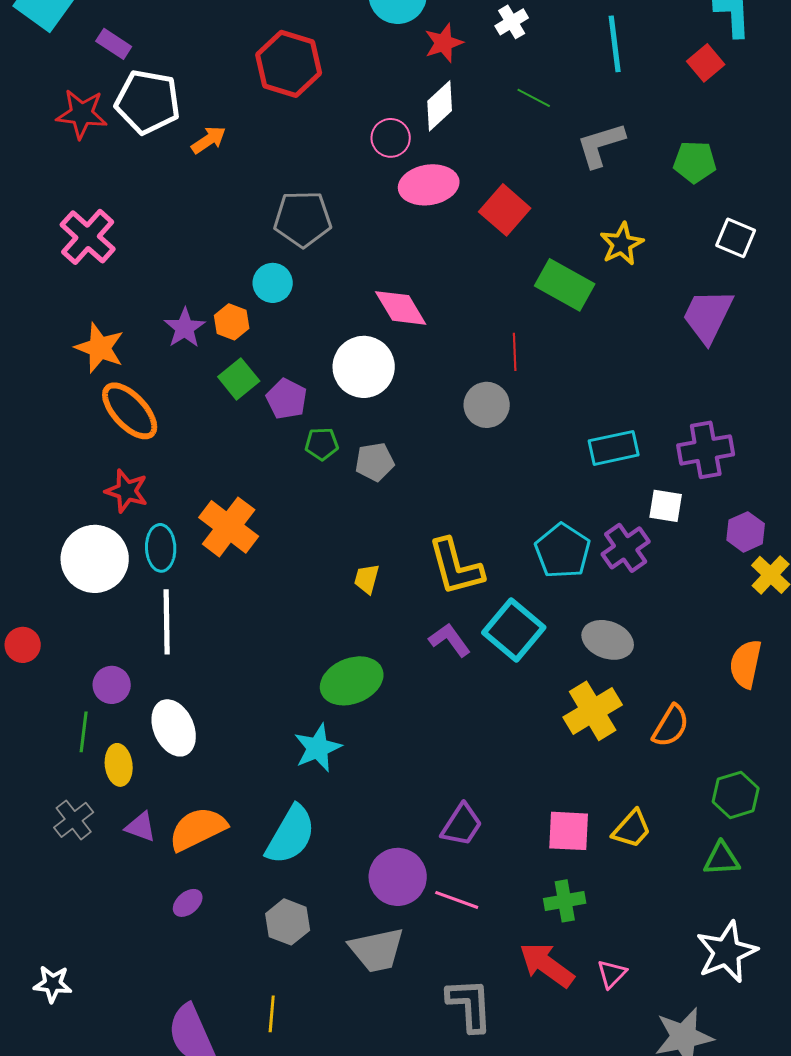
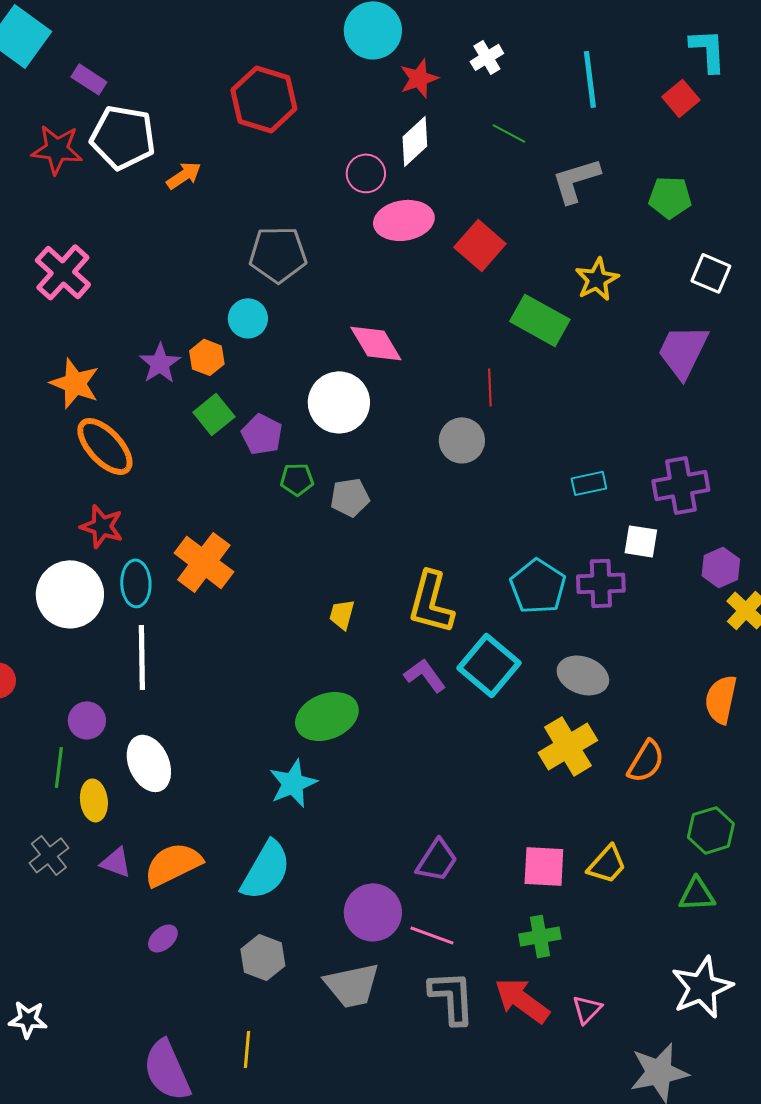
cyan rectangle: (614, 448) -> (589, 483), size x0.7
purple cross: (626, 548) -> (601, 583), turned 33
yellow L-shape: (456, 567) -> (431, 602), turned 30
gray L-shape: (470, 1005) -> (452, 997), moved

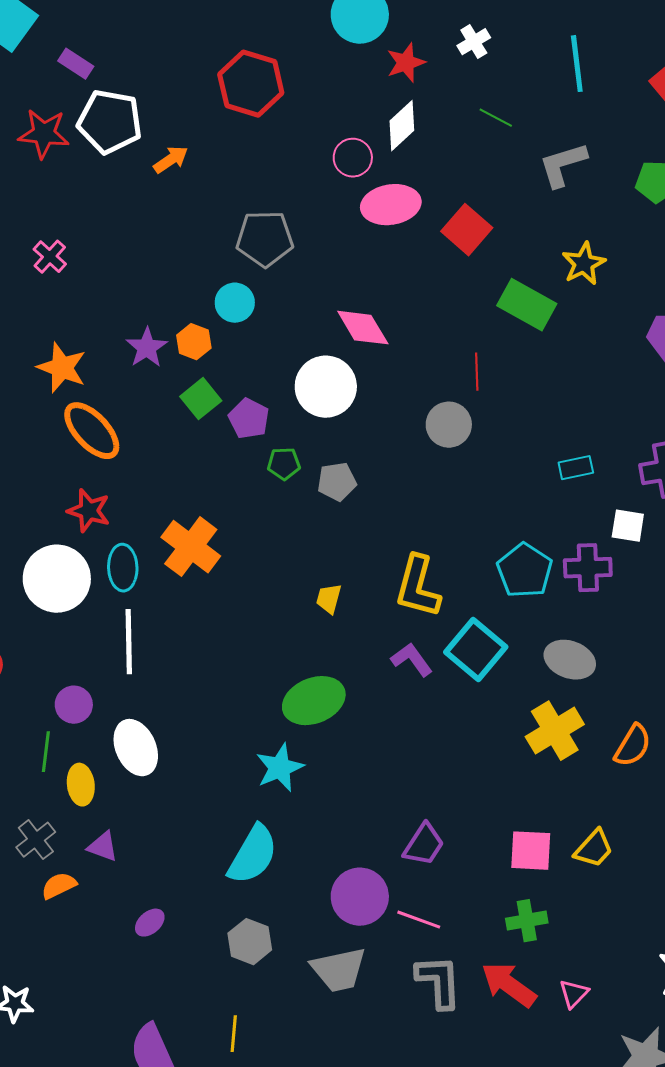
pink cross: (63, 272) -> (50, 257), size x0.6
orange semicircle: (173, 864) -> (59, 886), moved, size x0.6

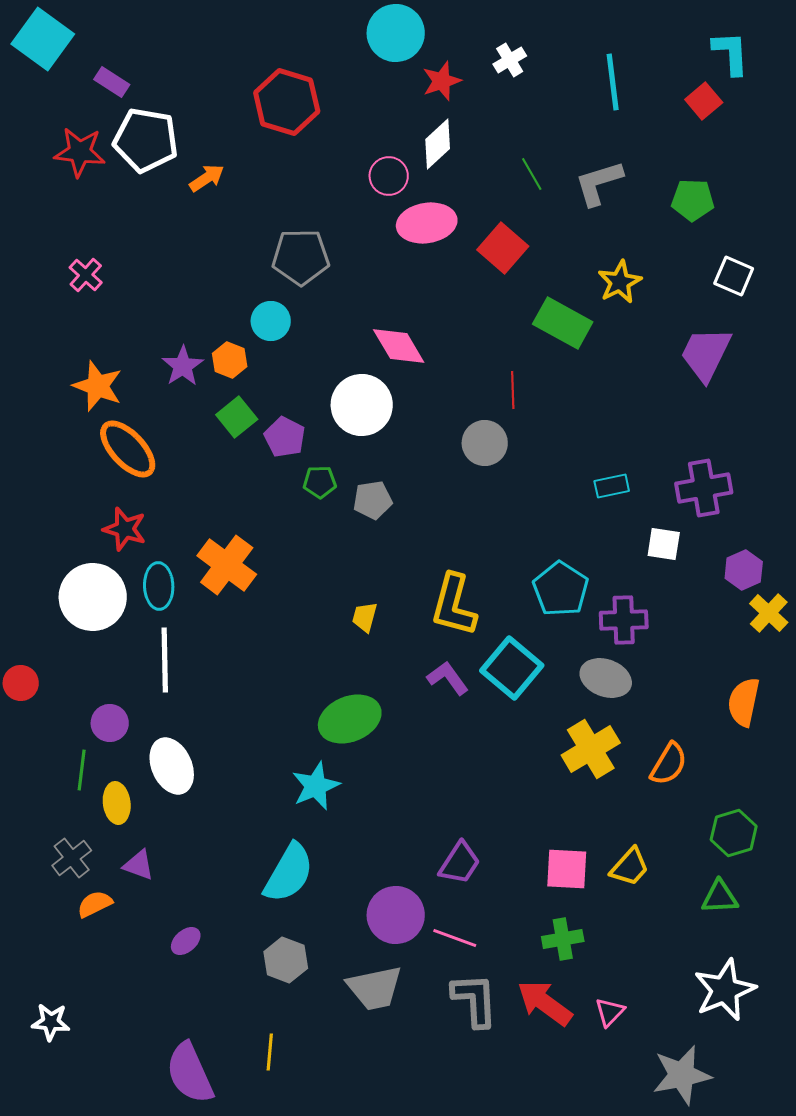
green line: (496, 118) -> (532, 174), moved, turned 32
purple cross: (588, 568) -> (624, 620), moved

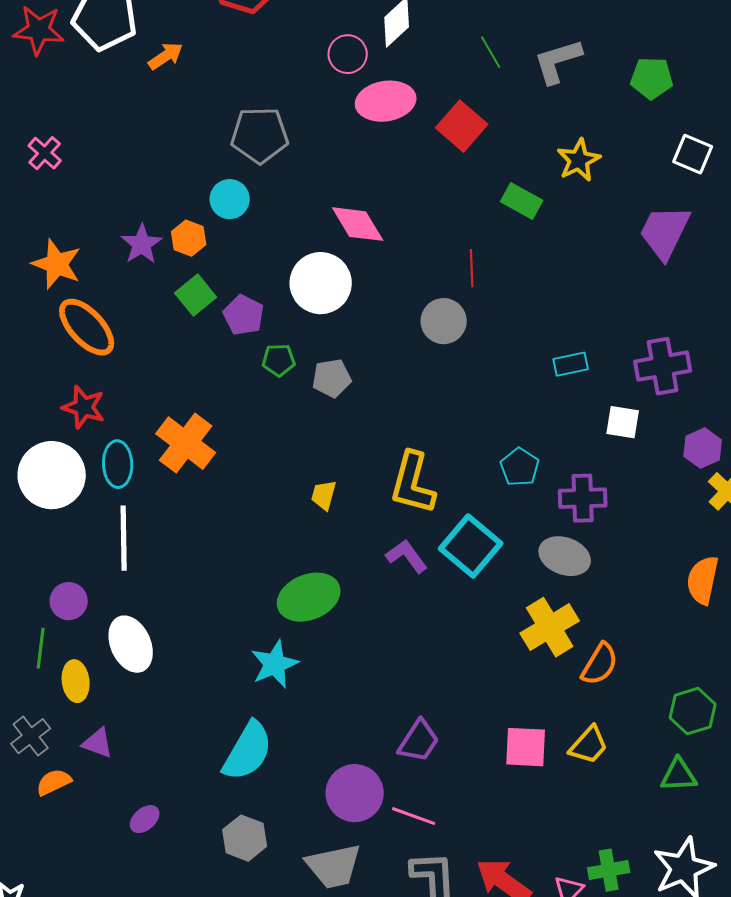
green rectangle: (563, 323) -> (522, 201), size x0.7
cyan pentagon: (561, 589) -> (520, 467), size x0.7
orange semicircle: (669, 764) -> (600, 664), moved
green cross: (563, 939) -> (609, 870), moved

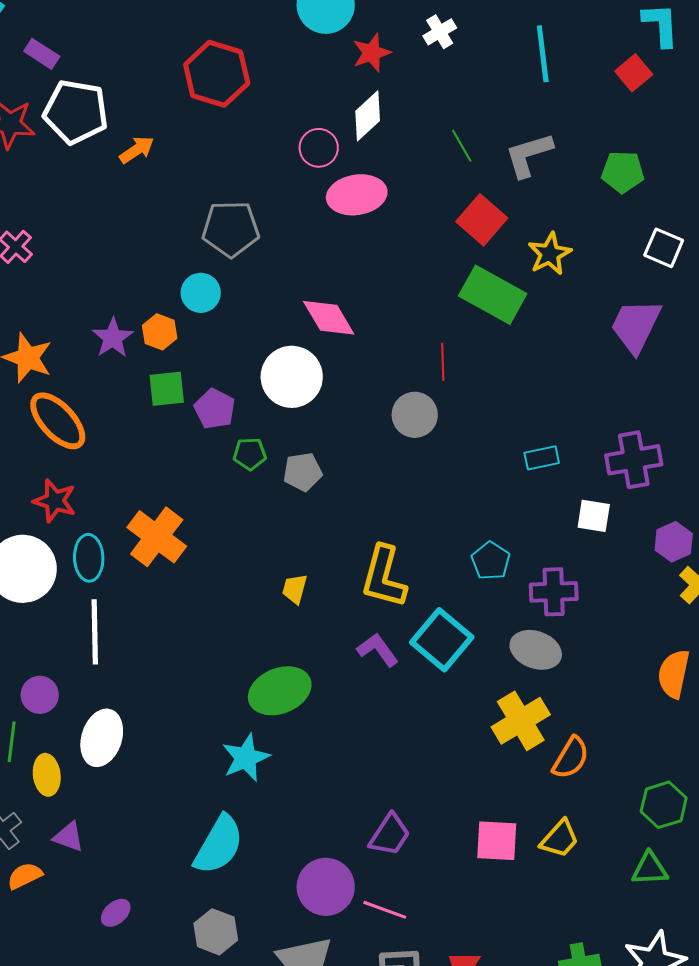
red square: (462, 126) -> (482, 220), moved
green rectangle: (522, 201) -> (493, 295), size x1.6
green square: (196, 295) -> (167, 389), turned 33
white ellipse: (131, 644) -> (102, 738), turned 42

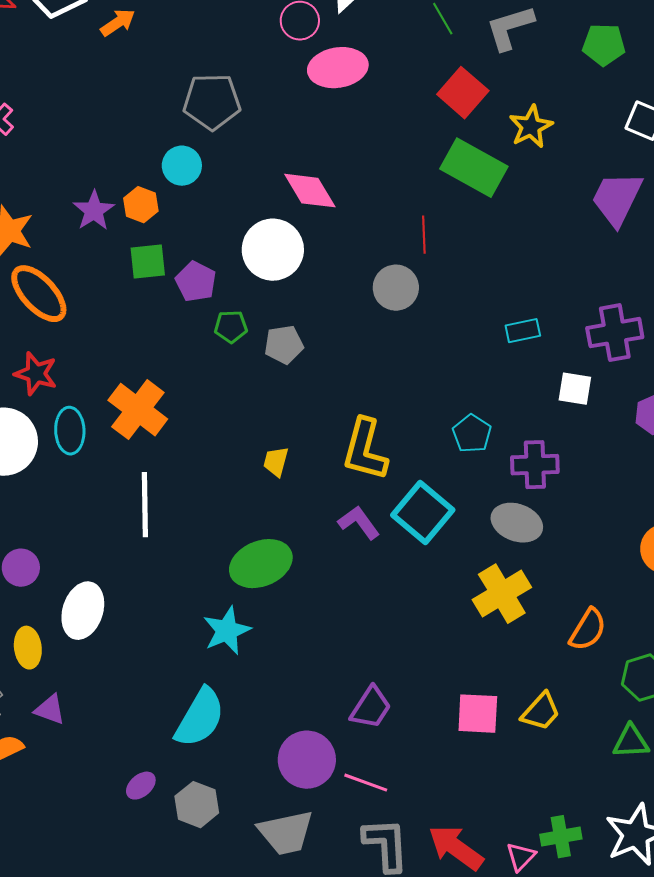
white line: (95, 632) -> (145, 505), moved
orange semicircle: (571, 758) -> (588, 630), moved
purple ellipse: (116, 913) -> (141, 786), moved

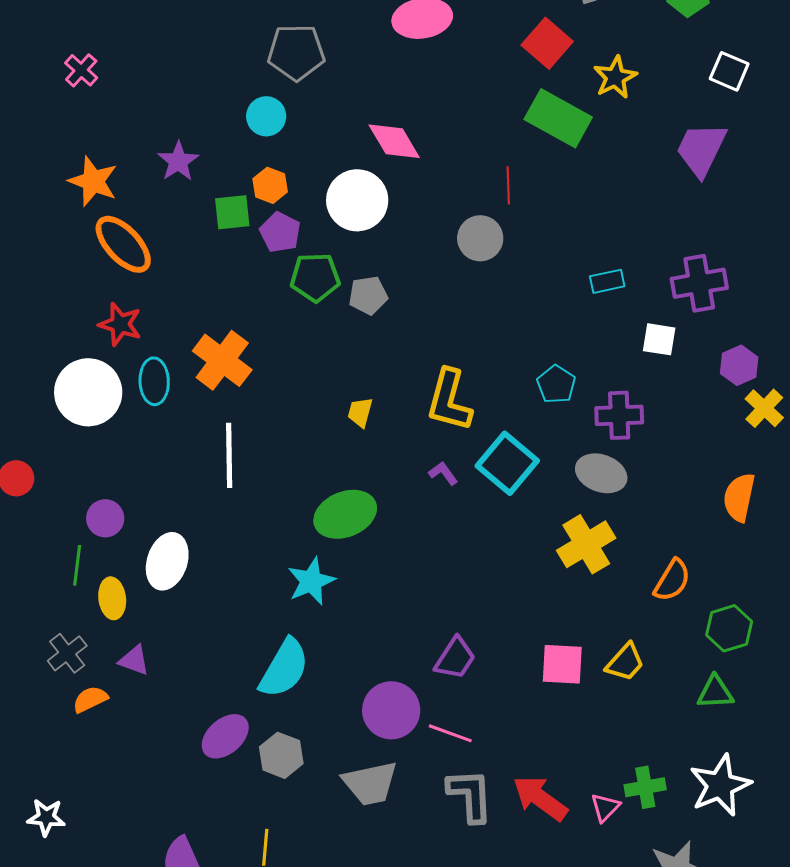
orange hexagon: (141, 205) -> (270, 185), moved
green pentagon: (231, 327) -> (315, 277), size x1.5
purple L-shape: (359, 523) -> (443, 473), size x0.7
purple ellipse: (141, 786) -> (225, 736), size x1.6

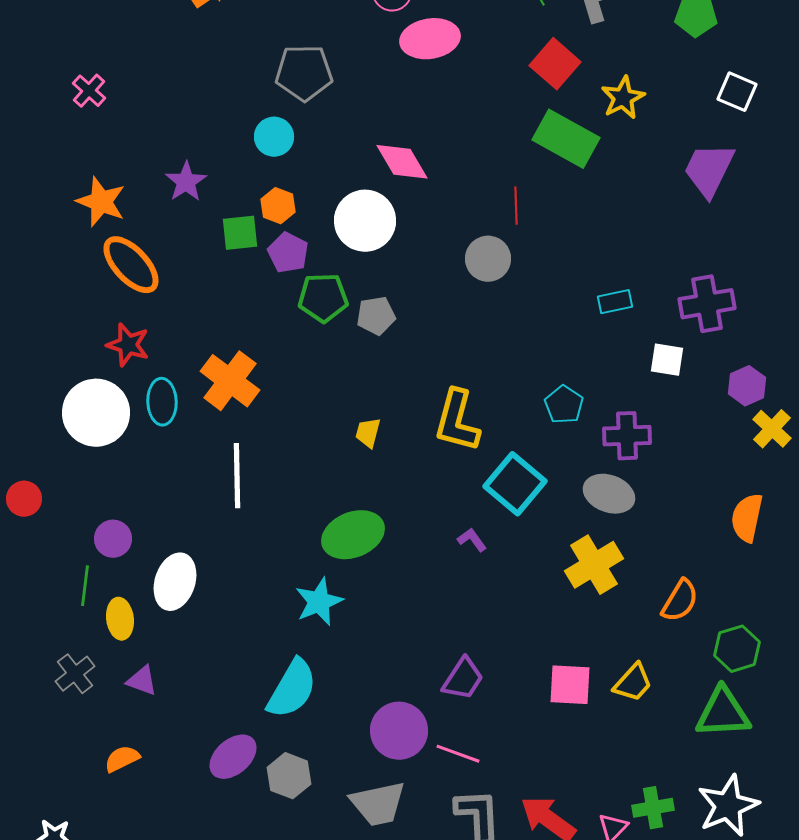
purple L-shape: (443, 473) -> (472, 540), moved
green triangle: (715, 692) -> (723, 713), size x1.5
orange semicircle: (90, 699) -> (122, 759), moved

